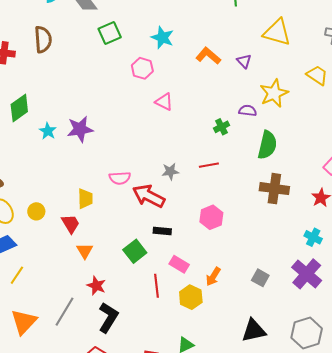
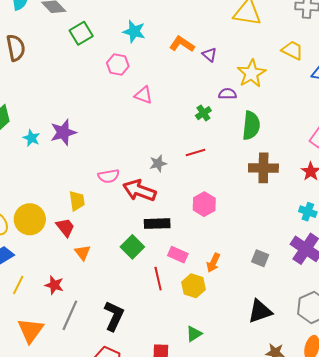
purple triangle: (244, 61) -> (209, 55), moved
yellow circle: (36, 211) -> (30, 219), size x1.8
black rectangle: (162, 231) -> (157, 224), size x1.4
red star: (96, 286) -> (54, 285), moved

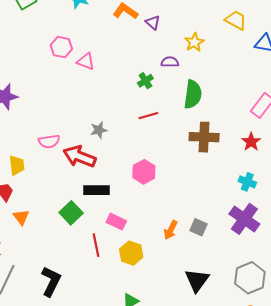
pink hexagon: (118, 64) -> (61, 47), moved
yellow star: (251, 73) -> (194, 42), size x0.7
red line: (196, 152) -> (148, 116), moved
orange arrow: (213, 263) -> (171, 230), moved
black triangle: (260, 311) -> (197, 280), turned -36

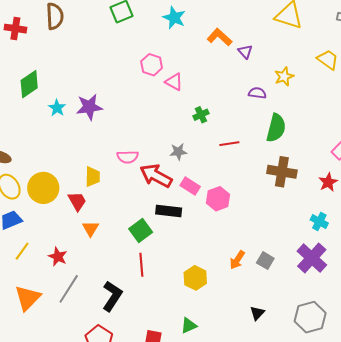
green cross: (145, 81) -> (201, 115), moved
pink rectangle: (116, 222) -> (190, 186), moved
red line: (96, 245) -> (141, 265), moved
black triangle: (197, 280) -> (257, 313), size x0.6

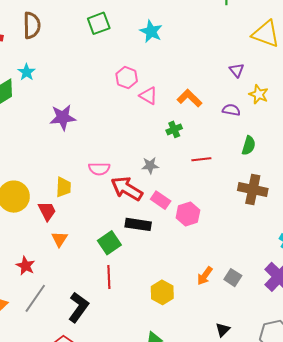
orange L-shape: (220, 37) -> (189, 98), moved
purple triangle: (245, 52) -> (237, 70), moved
yellow star: (284, 76) -> (259, 94), turned -30
cyan star: (57, 108) -> (26, 72), moved
green semicircle: (276, 128) -> (249, 146), size x0.7

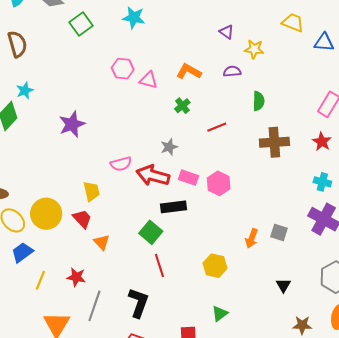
cyan star: (26, 72) -> (25, 90), turned 30

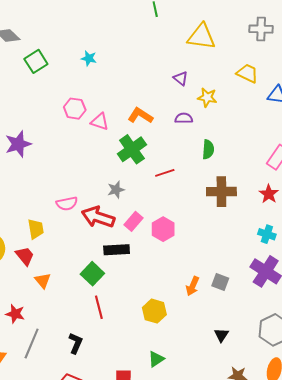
cyan star: (134, 18) -> (89, 58), size x0.7
green cross: (182, 106) -> (132, 149), size x1.8
purple star: (72, 124) -> (18, 144), moved
pink rectangle: (189, 178) -> (133, 221), turned -72
black L-shape: (138, 303) -> (76, 343), size x0.7

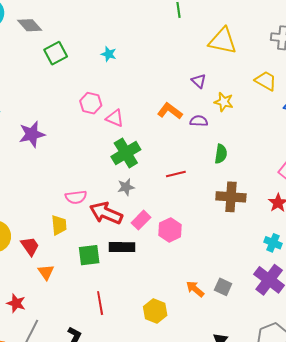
orange L-shape: (140, 116) -> (170, 111), moved
green cross: (132, 149) -> (126, 153), moved
yellow trapezoid: (36, 229) -> (59, 225), moved
green square: (92, 274) -> (89, 255), moved, turned 35
orange arrow: (193, 286) -> (195, 289), turned 102

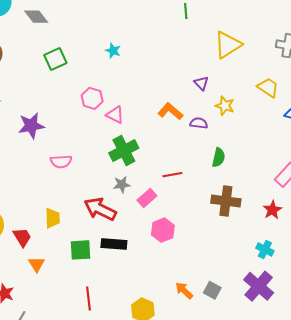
yellow triangle: (223, 41) -> (228, 45), turned -48
green square: (56, 53) -> (55, 59), moved
pink semicircle: (76, 197) -> (61, 162), moved
pink rectangle: (141, 220) -> (147, 198), moved

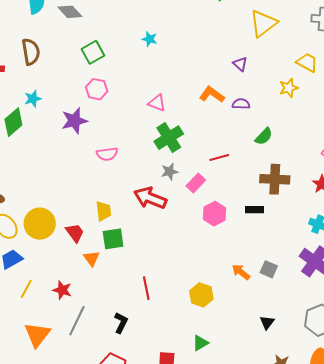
pink hexagon: (92, 98) -> (97, 89), moved
yellow star: (225, 106) -> (289, 88), moved, turned -30
green semicircle: (219, 157) -> (264, 136), turned 36
black rectangle: (114, 244) -> (254, 210), moved, size x0.7
green square: (81, 250) -> (113, 239), moved

